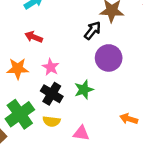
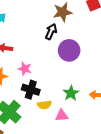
green star: (84, 90) -> (71, 93), moved
yellow semicircle: (52, 121) -> (44, 105), moved

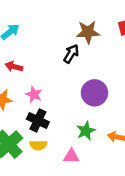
purple circle: (69, 50) -> (94, 93), moved
yellow semicircle: (44, 105) -> (38, 145), moved

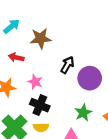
brown star: (88, 32) -> (41, 38), moved
black arrow: (71, 54) -> (67, 65), moved

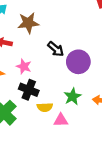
black arrow: (67, 65) -> (56, 49), turned 102
yellow semicircle: (41, 127) -> (45, 107), moved

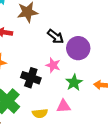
pink star: (24, 66) -> (53, 65), moved
yellow semicircle: (45, 107) -> (40, 113), moved

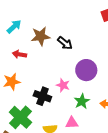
black arrow: (55, 37) -> (65, 43), moved

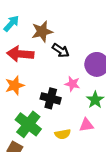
black arrow: (65, 43) -> (61, 50), moved
red arrow: (19, 54) -> (20, 54), size x1.6

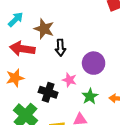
brown star: (42, 32) -> (44, 29), turned 30
black arrow: (61, 50) -> (60, 48), turned 49

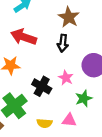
brown star: (44, 29) -> (69, 17), moved

